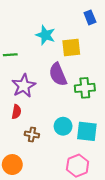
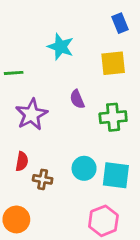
yellow square: (71, 47) -> (113, 63), moved
purple semicircle: (58, 74) -> (77, 99), size x0.6
red semicircle: (16, 112) -> (22, 161), moved

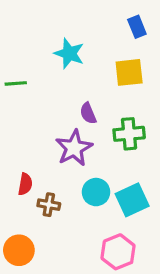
purple star: (32, 114) -> (74, 148), moved
cyan square: (116, 175) -> (132, 200), turned -32

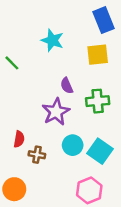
blue rectangle: (137, 27) -> (104, 20), size x1.5
green line: (16, 83) -> (12, 63), turned 49
cyan square: (132, 200) -> (100, 151), turned -30

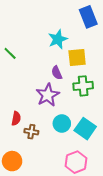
cyan star: (52, 40) -> (58, 39), moved, turned 30
yellow square: (98, 55) -> (77, 58), moved

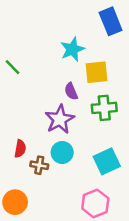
cyan circle: (62, 123) -> (62, 152), moved
cyan square: (85, 129) -> (107, 161), turned 30

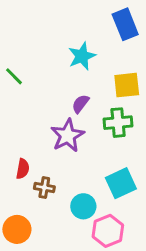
yellow square: (97, 72) -> (127, 85), moved
purple semicircle: (71, 91) -> (80, 104), turned 60
cyan circle: (62, 152) -> (83, 206), moved

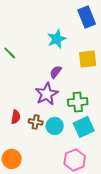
green cross: (118, 123) -> (78, 102), moved
brown cross: (44, 188) -> (36, 122), moved
cyan circle: (83, 206) -> (55, 126), moved

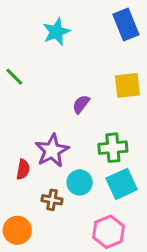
cyan star: (57, 39) -> (56, 32), moved
purple star: (47, 94) -> (52, 151), moved
brown cross: (36, 122) -> (52, 200), moved

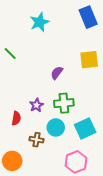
green cross: (113, 148) -> (64, 103), moved
purple star: (52, 151) -> (36, 105), size x0.6

